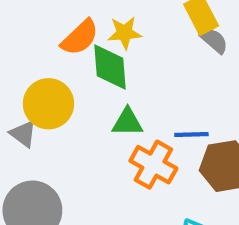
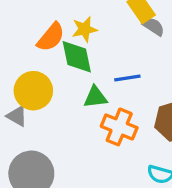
blue line: (191, 134) -> (127, 78), moved

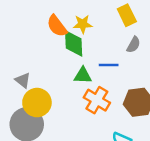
gray semicircle: (153, 27) -> (134, 45), moved, turned 77
orange semicircle: (51, 37) -> (57, 26), turned 95
yellow circle: (33, 91) -> (37, 103), moved

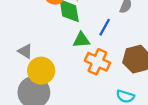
blue line: (109, 65) -> (105, 27), turned -54

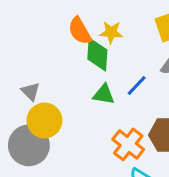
orange cross: (97, 62) -> (128, 144), moved

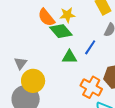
green diamond: (97, 54) -> (61, 31), turned -35
gray triangle: (31, 91) -> (21, 63), turned 32

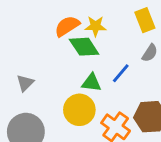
orange semicircle: (46, 17) -> (67, 26), turned 90
yellow circle: (33, 81) -> (79, 110), moved

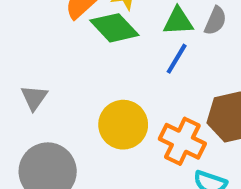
green triangle: (91, 83) -> (178, 21), moved

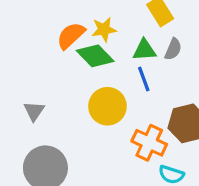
blue line: (177, 59) -> (144, 79), turned -50
yellow circle: (123, 125) -> (107, 106), moved

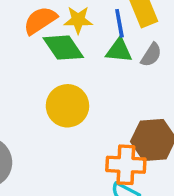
blue line: (144, 79) -> (119, 23), moved
orange cross: (149, 143) -> (126, 165), moved, turned -32

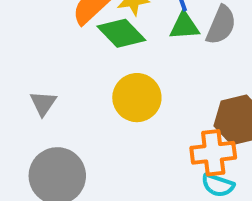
gray semicircle: (151, 55) -> (221, 25), size x1.4

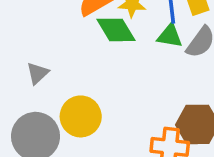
yellow circle: (137, 98) -> (81, 116), moved

